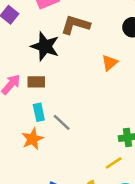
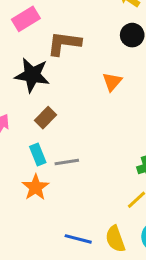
brown rectangle: (36, 82) -> (45, 118), moved, turned -36
gray line: (62, 122) -> (67, 162), turned -42

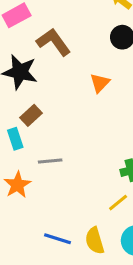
brown L-shape: (64, 43) -> (54, 42), turned 44
cyan rectangle: (38, 154) -> (15, 139), moved

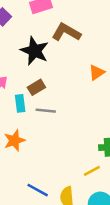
brown L-shape: (54, 42) -> (66, 32), turned -36
gray line: (50, 161) -> (46, 111), moved

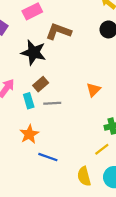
orange triangle: (97, 72) -> (93, 90), moved
blue line: (38, 190) -> (48, 157), moved

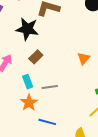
cyan rectangle: (29, 101) -> (28, 82), moved
gray line: (52, 103) -> (50, 87), moved

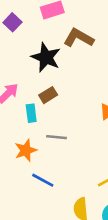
cyan rectangle: (28, 82) -> (31, 113), moved

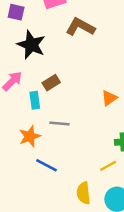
purple square: (12, 22) -> (16, 12), turned -30
black star: (46, 57) -> (31, 45), moved

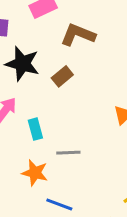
brown rectangle: (51, 83) -> (62, 76), moved
orange star: (30, 136) -> (35, 173), turned -30

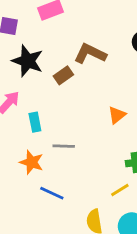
brown L-shape: (78, 35) -> (90, 54), moved

